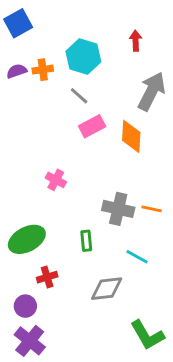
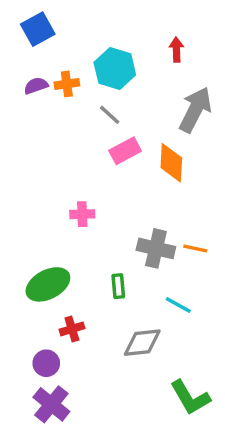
pink cross: (56, 180) -> (82, 214), turned -30

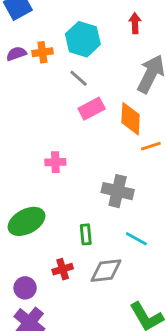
orange line: (195, 248) -> (151, 146), moved, turned -30
green rectangle: (118, 286) -> (86, 234), moved
red cross: (72, 329) -> (63, 269), moved

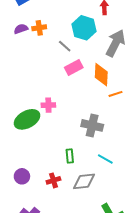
cyan hexagon: (83, 39) -> (84, 28), moved
green ellipse: (26, 221) -> (27, 119), moved
purple circle: (25, 288) -> (22, 176), moved

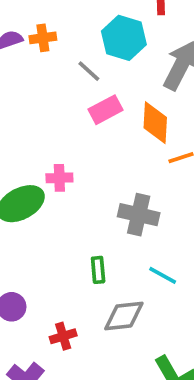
red cross: (53, 180) -> (63, 336), moved

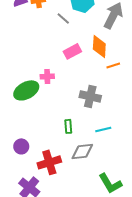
pink rectangle: (105, 110) -> (72, 51), moved
cyan line: (163, 275) -> (103, 129), turned -42
red cross: (63, 336) -> (49, 162), size x1.6

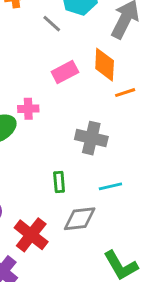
red cross: (49, 162) -> (31, 235), turned -35

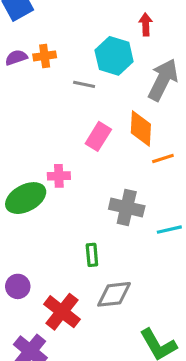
gray line: (52, 24) -> (84, 84), turned -30
pink rectangle: (65, 72) -> (98, 136), turned -30
cyan line: (110, 186) -> (169, 230), moved

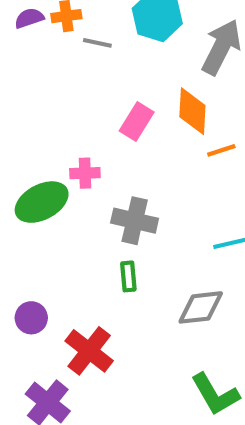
gray line: (84, 84) -> (97, 43), moved
gray cross: (127, 207) -> (135, 221), moved
gray diamond: (114, 294) -> (201, 307), moved

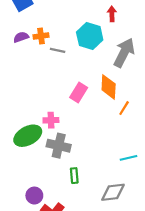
orange line: (221, 150) -> (124, 108), turned -40
gray cross: (135, 221) -> (59, 146), moved
purple circle: (31, 318) -> (34, 196), moved

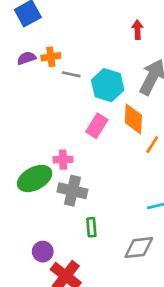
cyan hexagon: (90, 36) -> (108, 85), moved

